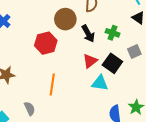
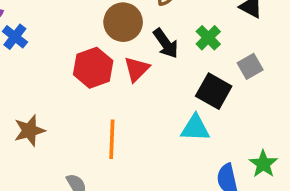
green cross: (112, 33) -> (208, 38), turned 32
red triangle: (90, 61) -> (137, 69), moved

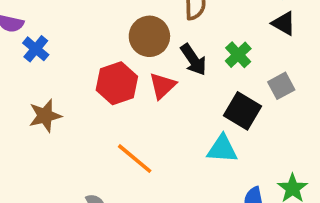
brown star: (29, 131) -> (45, 116), moved
orange line: (112, 139) -> (135, 159), turned -54

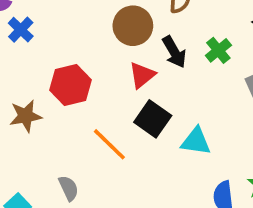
red hexagon: (117, 83) -> (71, 85), moved
black square: (242, 111) -> (153, 119), moved
brown star: (45, 116) -> (26, 116), moved

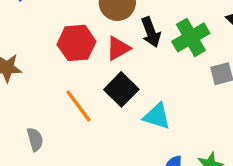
green cross: (218, 50) -> (191, 37), size x1.5
red hexagon: (71, 85) -> (76, 43), moved

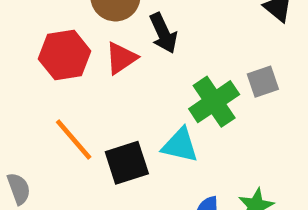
green cross: (191, 37) -> (214, 102), moved
black square: (121, 89) -> (127, 163), moved, turned 32

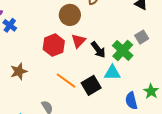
black arrow: (163, 33) -> (98, 50), moved

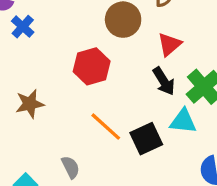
red triangle: (78, 41) -> (169, 44), moved

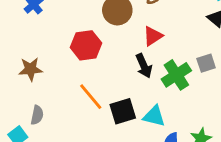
cyan triangle: (183, 121) -> (154, 116), moved
gray semicircle: (71, 167) -> (37, 115), moved, turned 30

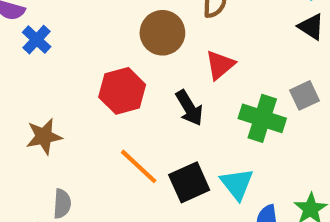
black arrow: (144, 66) -> (189, 108), moved
green cross: (176, 75) -> (262, 118), turned -32
cyan triangle: (154, 116) -> (237, 184), turned 45

